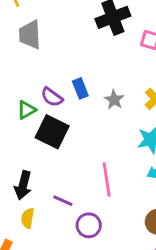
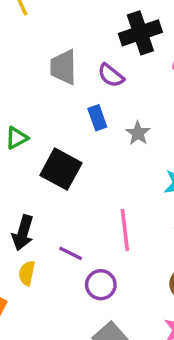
gray trapezoid: (30, 35) -> (63, 67), moved
purple semicircle: (52, 97) -> (111, 75), moved
green triangle: (26, 110) -> (17, 138), moved

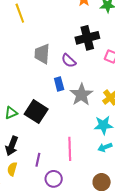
gray star: (138, 133) -> (81, 95), size x1.6
green triangle: (17, 138) -> (11, 113), moved
purple line: (71, 253) -> (38, 160), turned 72

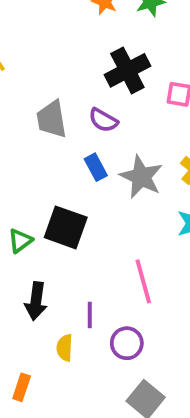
yellow semicircle: (12, 169) -> (65, 348), moved

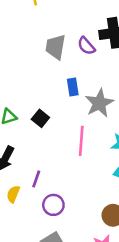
purple semicircle: (103, 120) -> (86, 46), moved
black square: (66, 227) -> (40, 118), size x0.6
pink line: (143, 281) -> (81, 141), moved

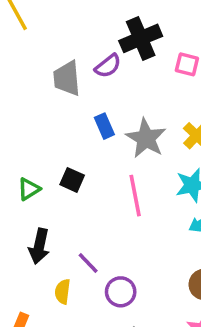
purple semicircle: (86, 46) -> (108, 66), turned -72
purple line: (36, 179) -> (88, 263), turned -48

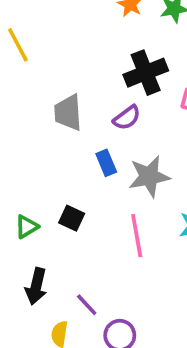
purple semicircle: (108, 66) -> (127, 118), moved
gray star: (146, 138) -> (149, 176), turned 30

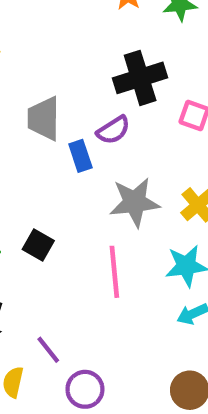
blue rectangle: (106, 163) -> (80, 156), moved

